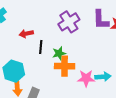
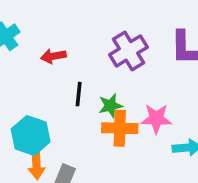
red arrow: (26, 34) -> (53, 56), moved
pink star: (86, 78) -> (156, 119), moved

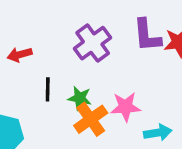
green star: (110, 106) -> (80, 98), turned 30
orange cross: (120, 128) -> (91, 119), turned -32

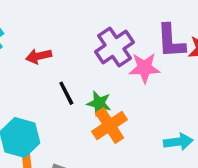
black line: (48, 89) -> (66, 93), turned -30
pink star: (126, 107) -> (144, 68), moved

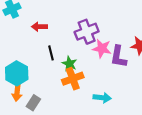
purple L-shape: (171, 41) -> (118, 57), moved
cyan arrow: (178, 142) -> (102, 98), moved

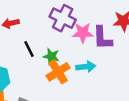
purple cross: (87, 32) -> (63, 18), turned -30
cyan arrow: (102, 98) -> (86, 67), moved

